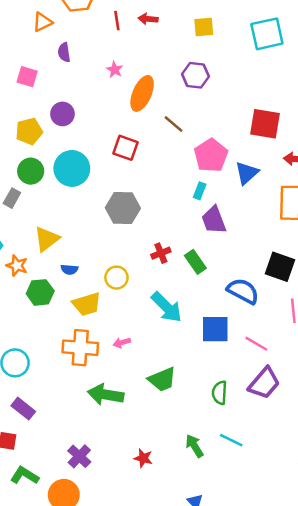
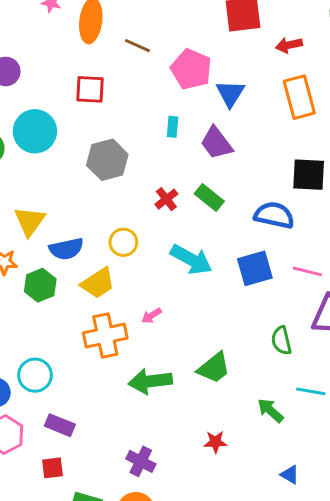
blue triangle: (247, 173) -> (230, 93), moved
cyan rectangle: (200, 191) -> (173, 127), moved
blue semicircle: (69, 269) -> (66, 249), size x1.6
green trapezoid: (162, 379) -> (214, 368), moved

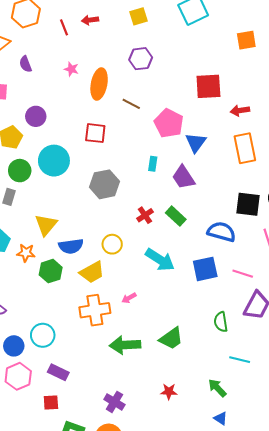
green arrow: (270, 410) -> (217, 388), moved

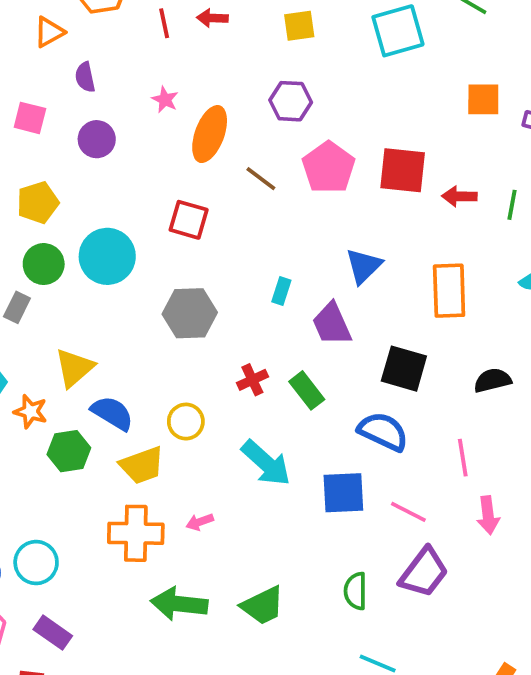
red arrow: (240, 111) -> (459, 196), moved
purple circle: (36, 116) -> (97, 139), moved
pink pentagon: (169, 123) -> (329, 167), moved
black square: (248, 204) -> (404, 369), moved
blue semicircle: (71, 246) -> (112, 413), turned -150

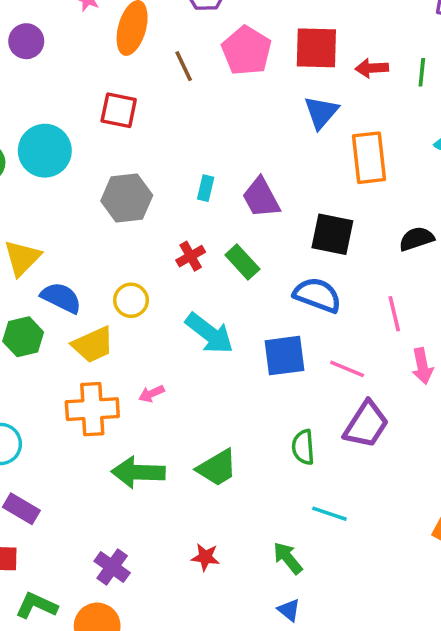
brown line: (261, 179) -> (184, 66), turned 32
blue triangle: (364, 266) -> (321, 112), moved
cyan rectangle: (281, 291) -> (206, 188), moved

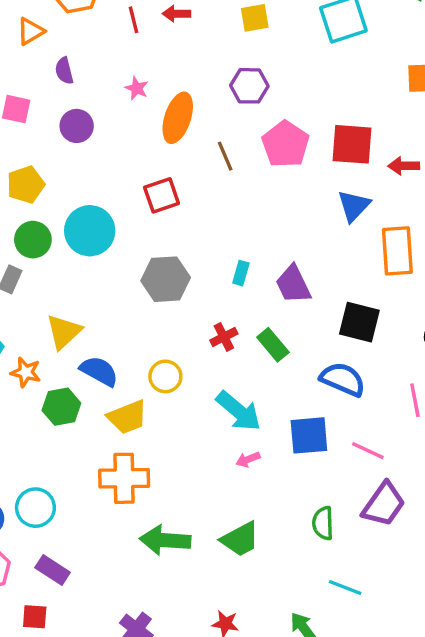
red square: (119, 110) -> (162, 195), turned -33
pink arrow: (152, 394) -> (248, 459), moved

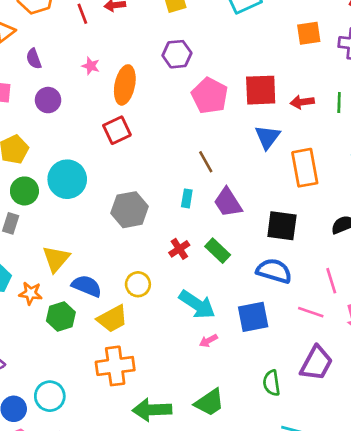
brown line: (225, 156) -> (206, 162), moved
red square: (162, 195) -> (117, 130), moved
pink line: (368, 451) -> (311, 312), moved

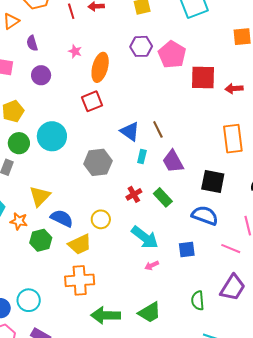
pink pentagon: (210, 96) -> (172, 54), moved
blue triangle: (267, 137) -> (130, 131), moved, turned -35
blue square: (253, 317) -> (187, 249), size x0.7

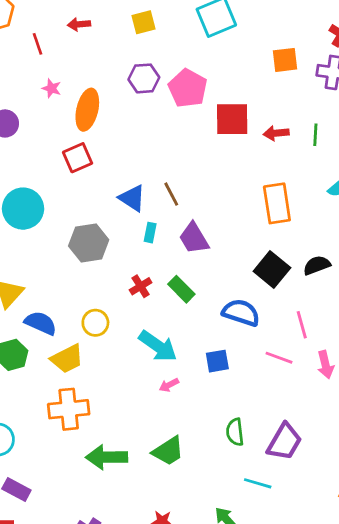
red line: (71, 11) -> (38, 44), moved
black square: (213, 182) -> (272, 269), moved, turned 30
purple trapezoid: (233, 288) -> (284, 442), moved

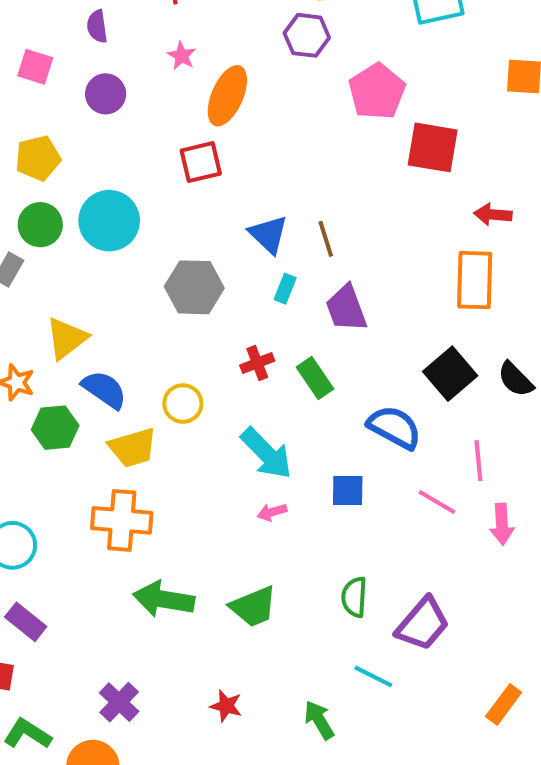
purple hexagon: (144, 78) -> (307, 35), moved
red arrow: (276, 133) -> (493, 215), moved
black semicircle: (317, 265) -> (516, 379), turned -124

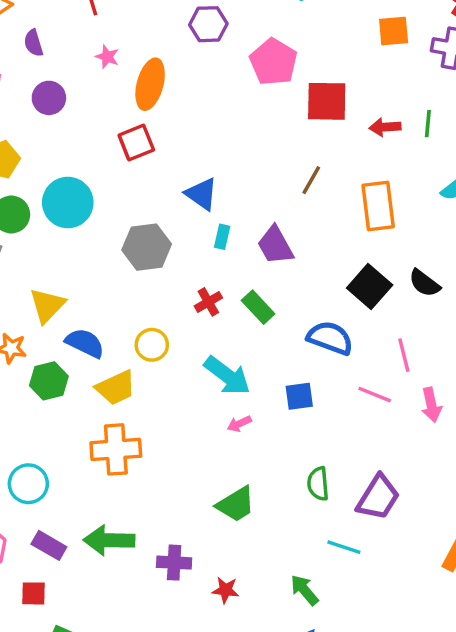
red arrow: (493, 215) -> (385, 127), moved
brown line: (326, 239) -> (311, 180), moved, turned 56
green arrow: (164, 599) -> (109, 540), moved
purple cross: (119, 702) -> (174, 563), moved, turned -32

